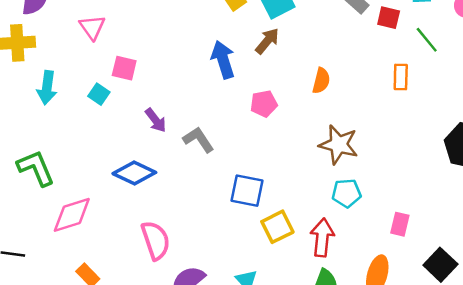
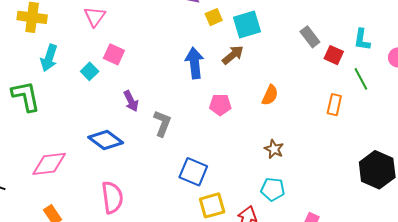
gray L-shape: (199, 140) -> (162, 123), turned 44
brown star: (339, 145) -> (274, 149), size x0.6
green L-shape: (36, 168) -> (26, 96), moved

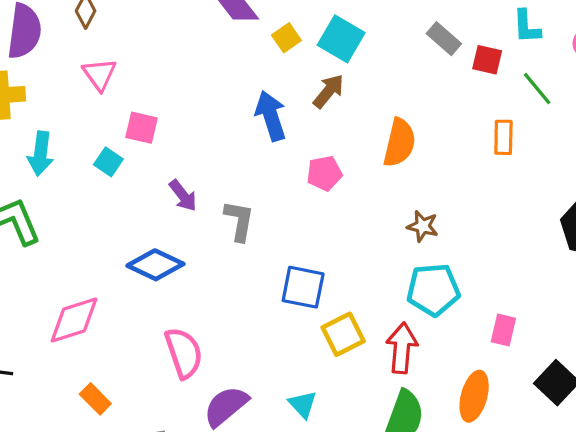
cyan square: (247, 24) -> (341, 39), turned -32
orange semicircle: (270, 95) -> (399, 143), size x1.4
cyan pentagon: (273, 189) -> (433, 290), size x1.4

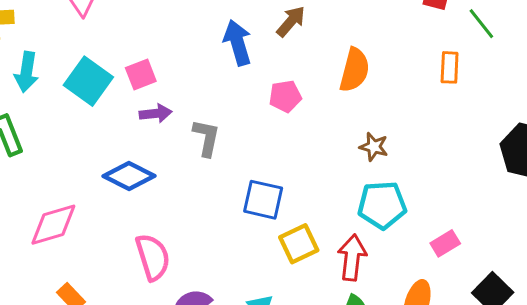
pink square: (142, 128) -> (141, 75), moved, turned -36
cyan square: (108, 162) -> (88, 81), size x1.8
purple arrow: (183, 196) -> (156, 113), turned -60
pink rectangle: (503, 330) -> (445, 243), turned 44

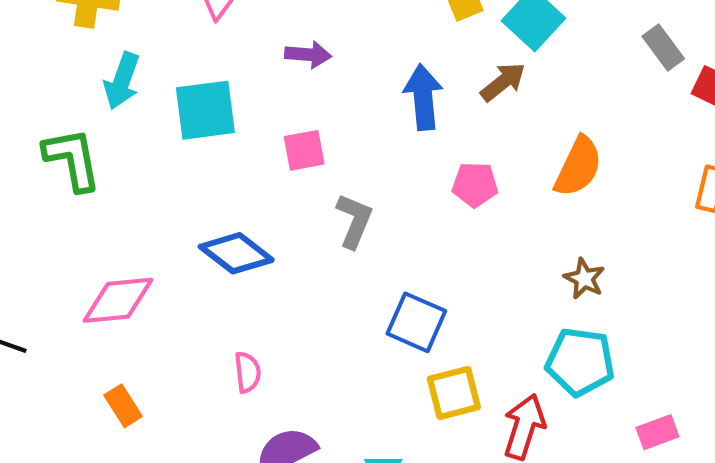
pink square: (141, 75) -> (304, 150), moved
cyan square: (88, 81) -> (205, 110), turned 36
purple arrow: (156, 113) -> (308, 55), moved
pink semicircle: (153, 257) -> (248, 372), size x0.6

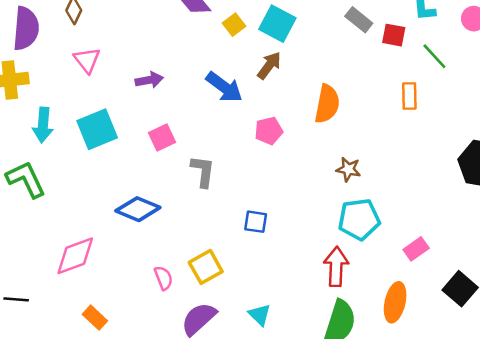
blue arrow: (423, 97) -> (224, 87), turned 147
blue square: (416, 322) -> (256, 222), size x0.7
yellow square: (454, 393) -> (206, 267), moved

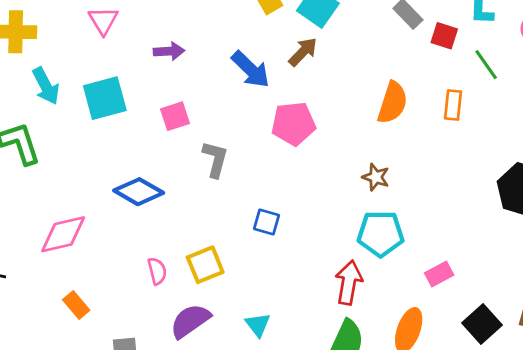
orange semicircle: (327, 104) -> (392, 103), moved
cyan arrow: (43, 125) -> (46, 86), turned -40
pink pentagon: (269, 131) -> (293, 124), size x1.4

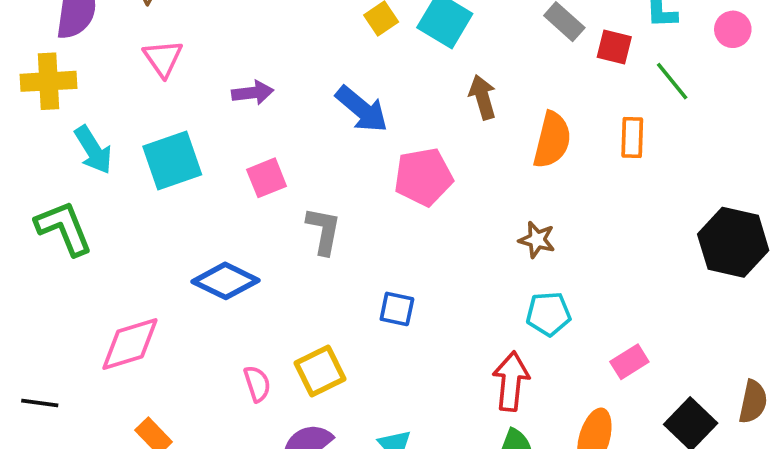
brown arrow: (303, 52) -> (483, 97), moved, turned -56
cyan pentagon: (381, 234) -> (548, 314), size x0.7

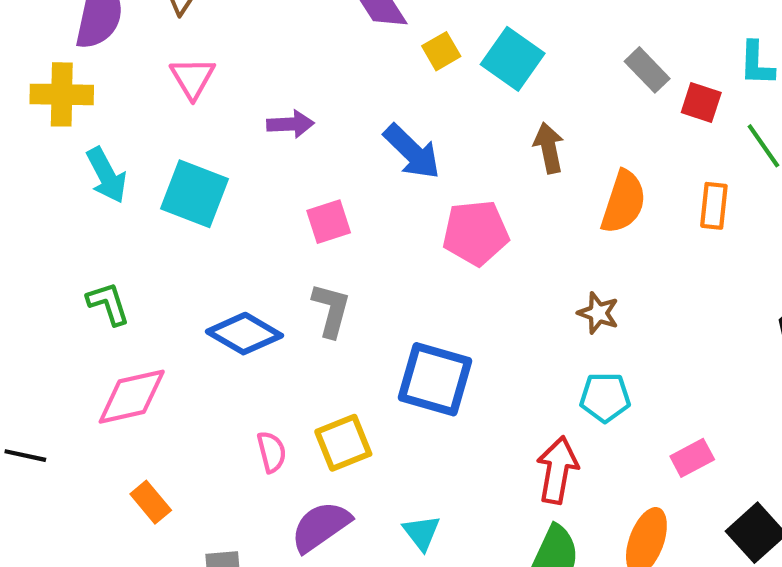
cyan square: (172, 161) -> (194, 194), turned 36
pink square: (267, 178) -> (329, 222), moved
green L-shape: (64, 228) -> (108, 304), moved, size x0.7
gray L-shape: (324, 231) -> (331, 310), moved
blue square: (397, 309) -> (435, 379), size x1.8

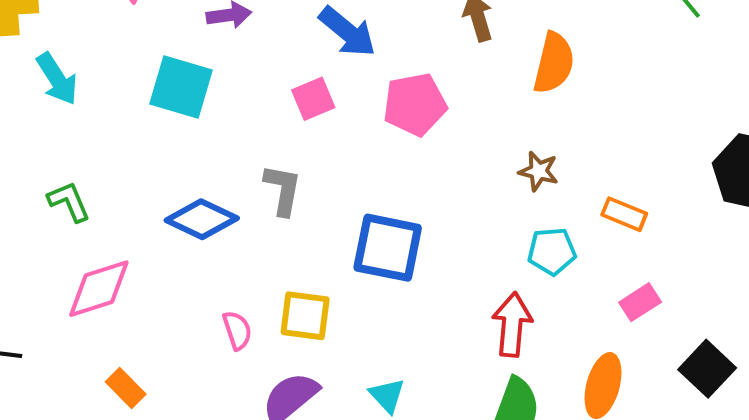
cyan square: (194, 194) -> (181, 87), moved
orange rectangle: (714, 206) -> (624, 214), moved, turned -69
pink square: (329, 222) -> (313, 99), moved
yellow square: (343, 443) -> (305, 316), turned 34

